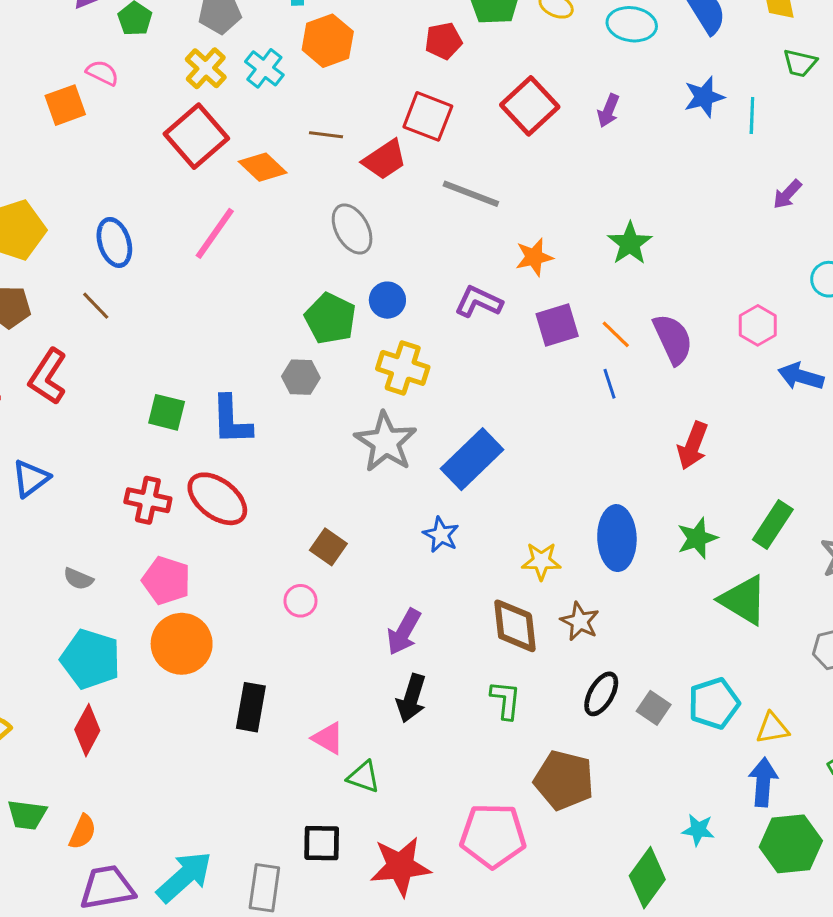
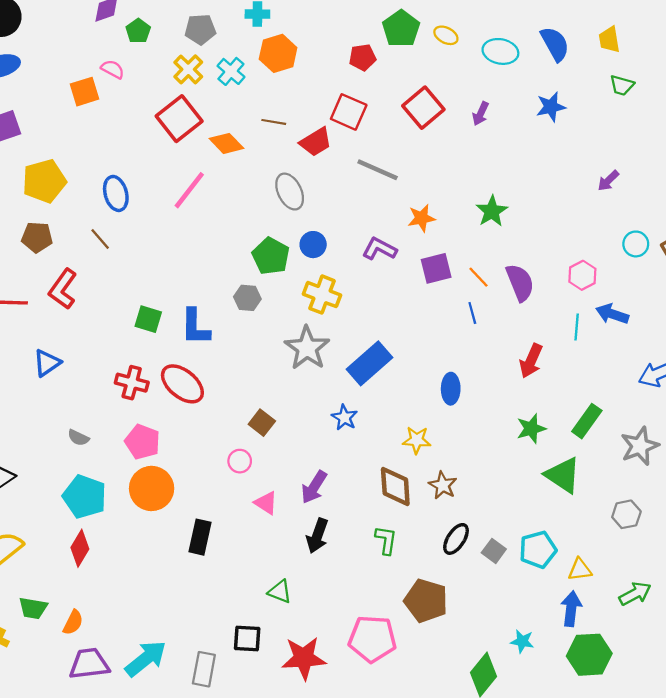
cyan line: (752, 115) -> (577, 327), moved
blue ellipse: (617, 538) -> (451, 389), moved, size x0.7
pink triangle: (328, 738) -> (266, 503), moved

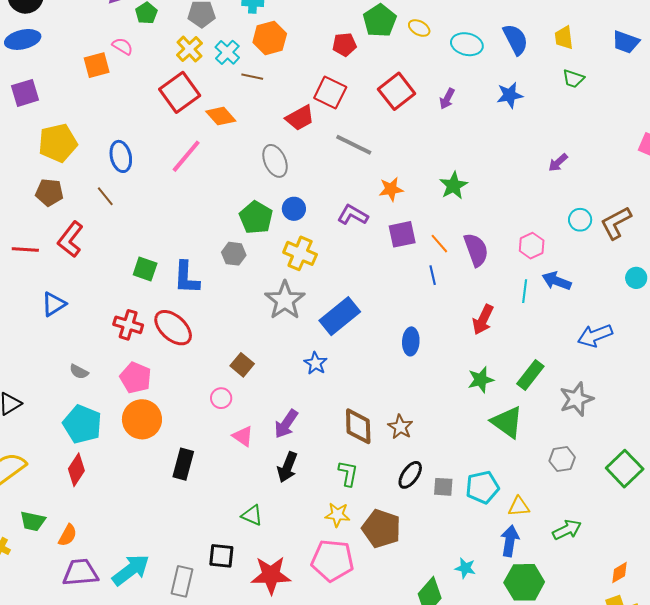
brown line: (274, 122) -> (252, 77), moved
yellow star: (417, 440) -> (337, 515), moved
gray square: (494, 551) -> (443, 487), turned -35

